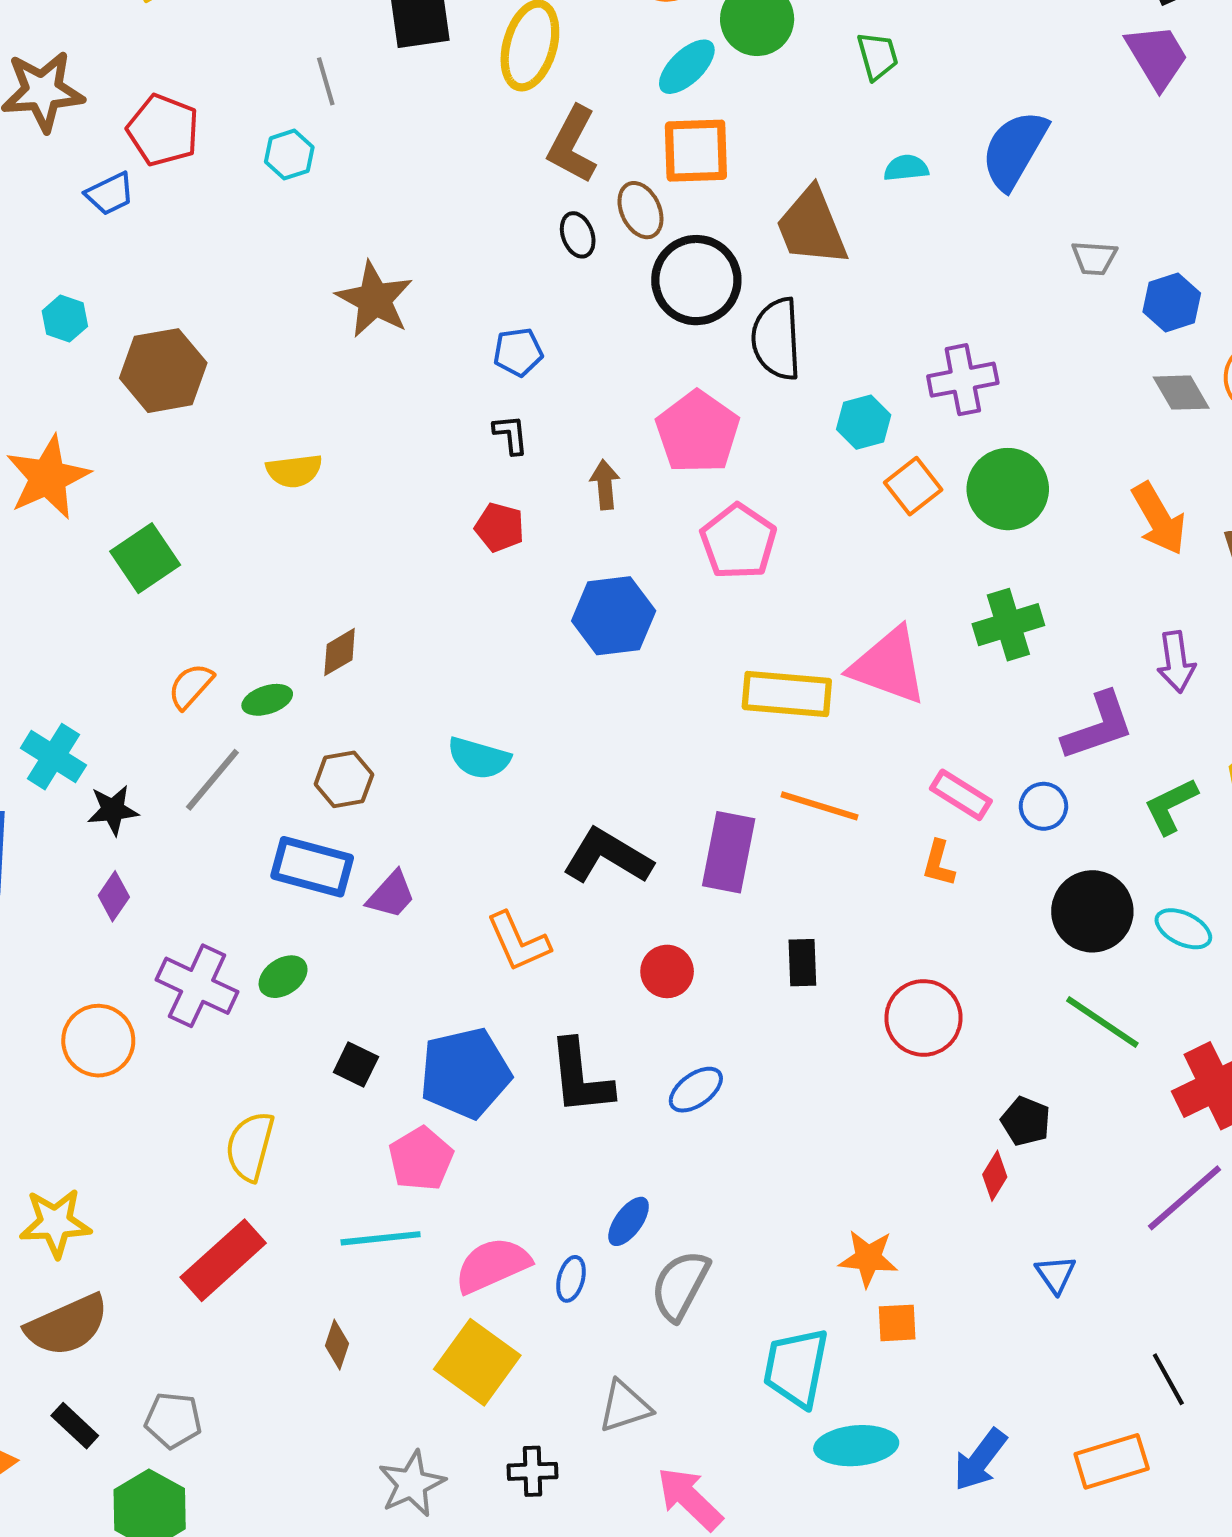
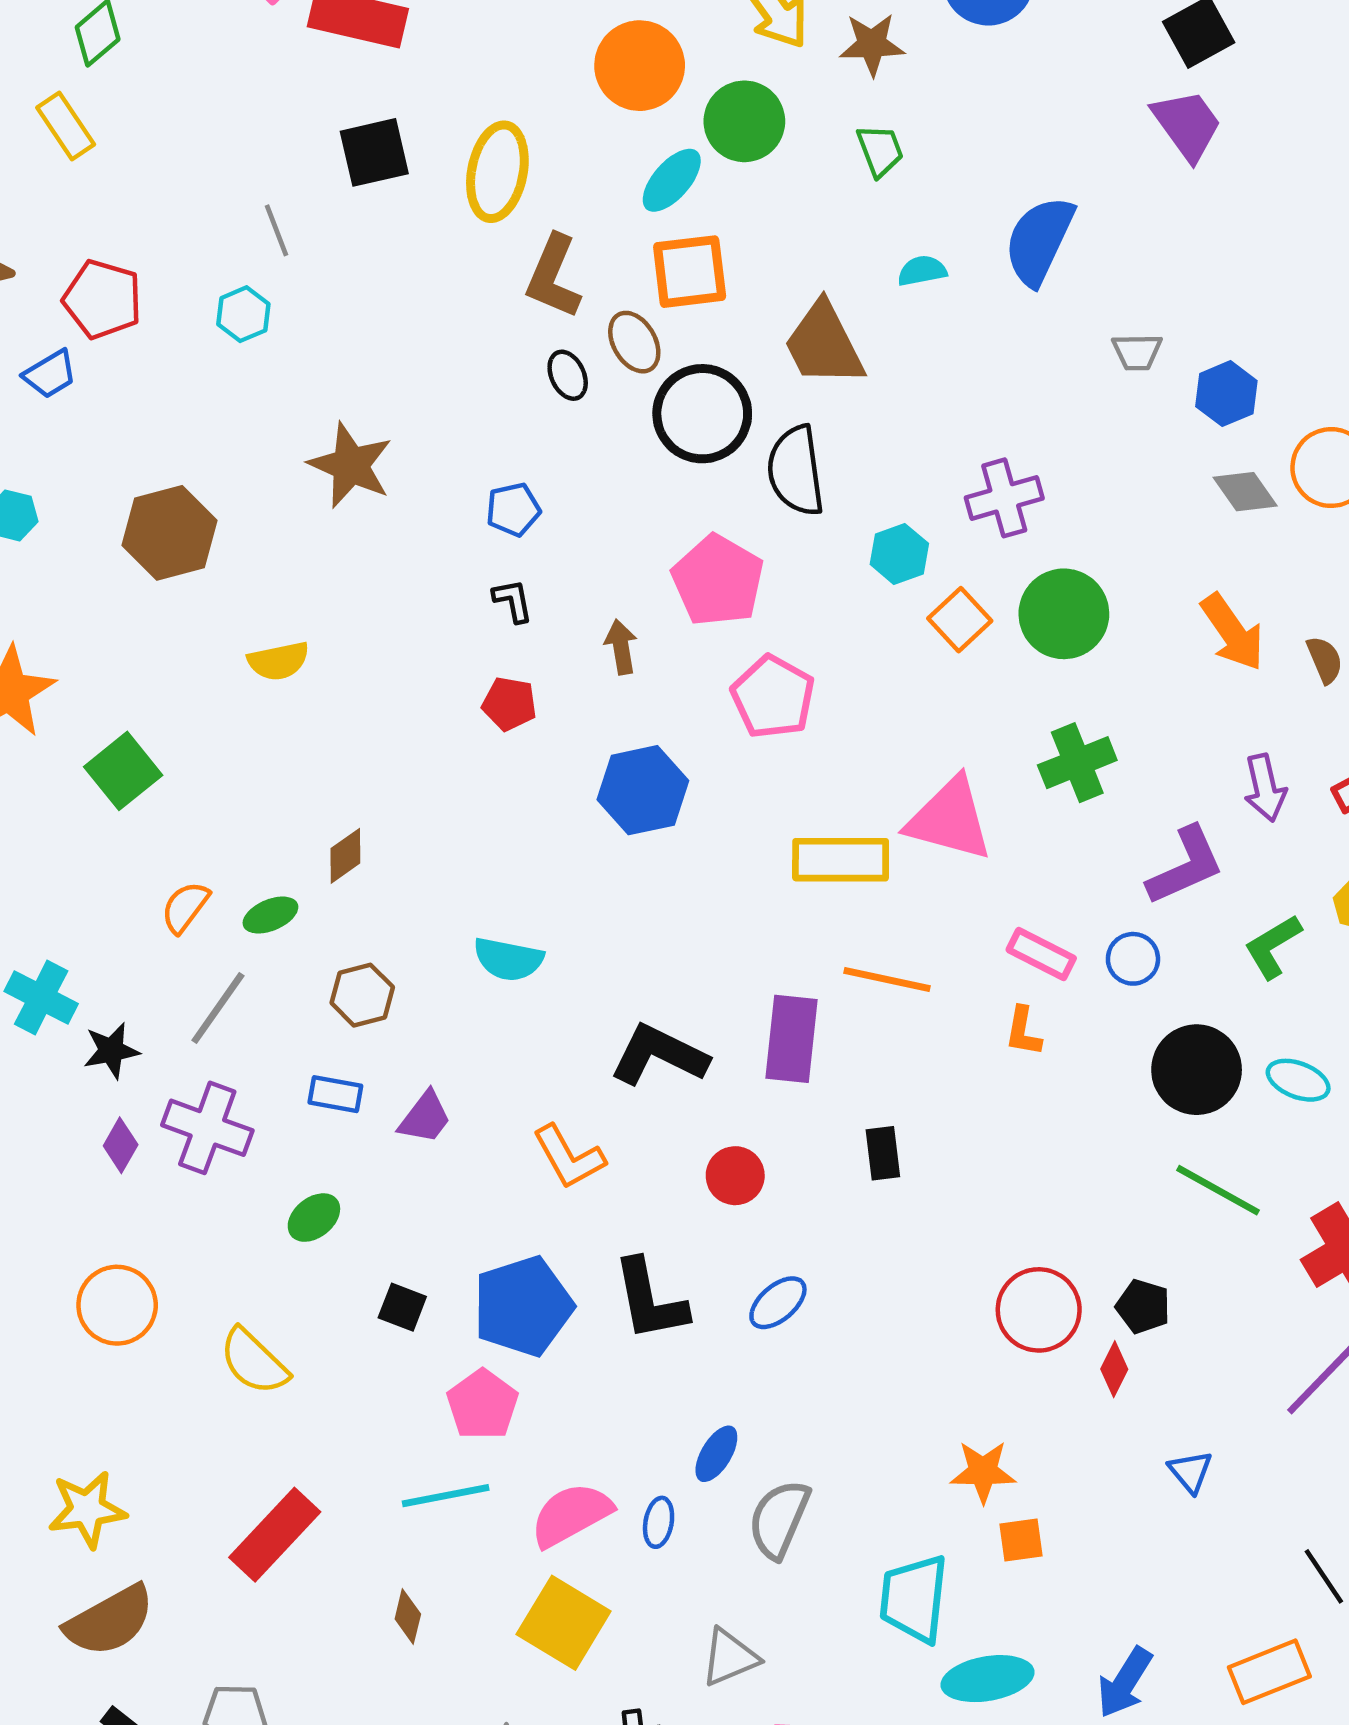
brown hexagon: (163, 371) -> (170, 533), moved
blue rectangle: (312, 867) -> (335, 1094), size x0.6
purple cross: (197, 986) -> (207, 1128), moved
red circle: (923, 1018) -> (1039, 1310), moved
yellow semicircle: (250, 1146) -> (254, 1362), moved, turned -56

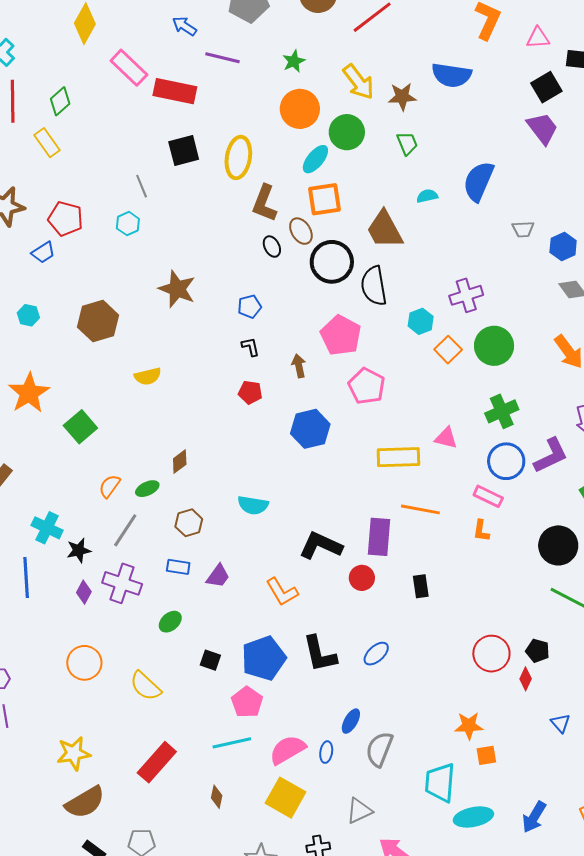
pink triangle: (950, 819) -> (446, 438), size x0.6
blue circle: (1133, 959) -> (506, 461), moved, size x1.6
red circle: (735, 1176) -> (362, 578), moved

